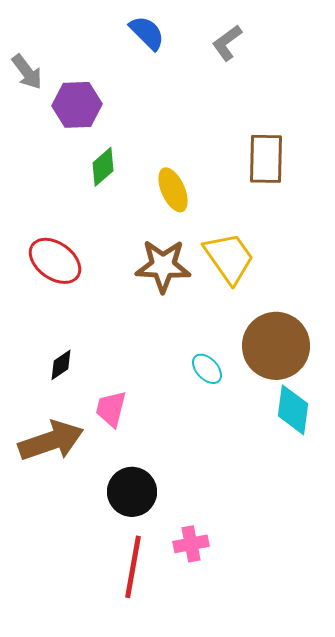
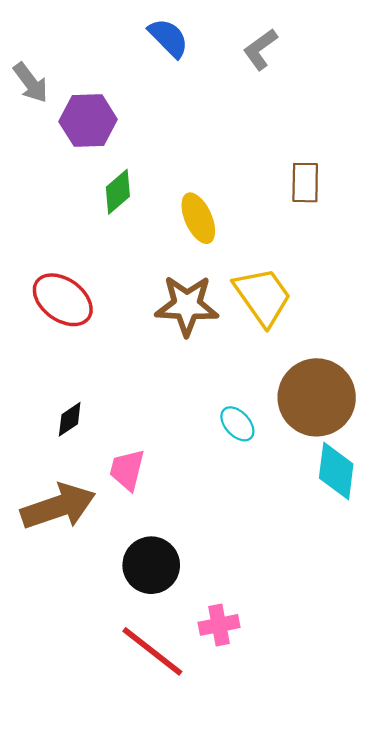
brown rectangle: (266, 159) -> (305, 183), size x0.7
red line: (133, 567) -> (152, 651), turned -62

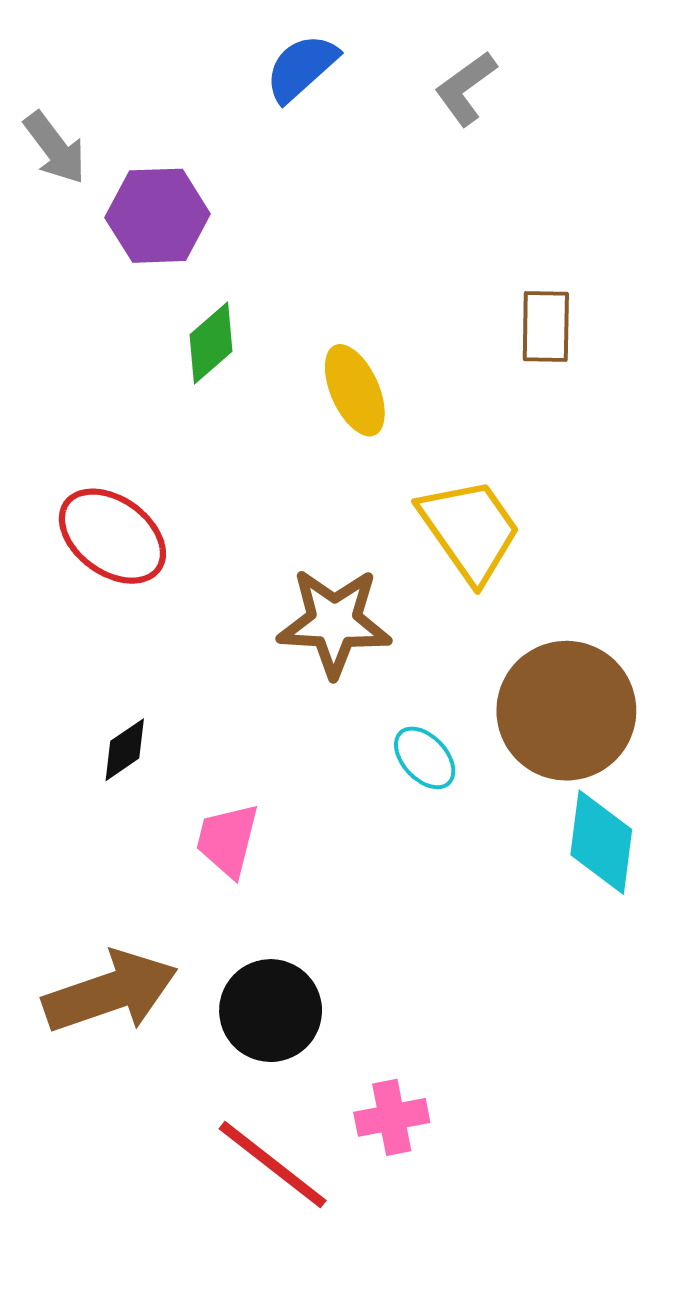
blue semicircle: (168, 38) -> (301, 68), turned -87
brown star: (187, 306) -> (334, 622), moved
brown arrow: (58, 507) -> (110, 992), moved

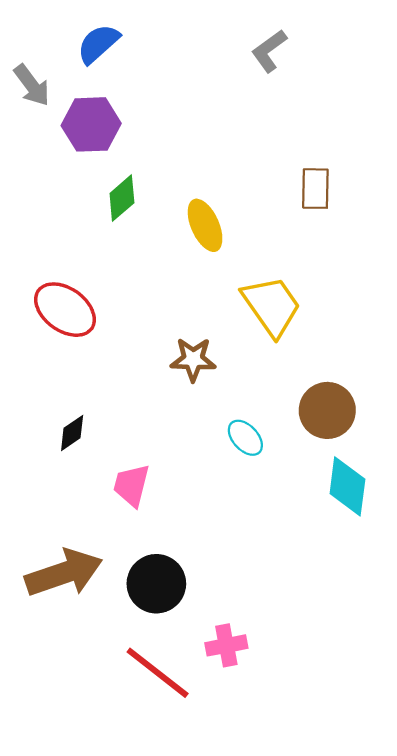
blue semicircle: (301, 68) -> (98, 44), moved
brown star: (334, 622) -> (193, 359), size x0.7
brown circle: (566, 711) -> (327, 410), size x0.7

